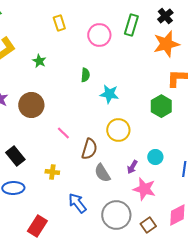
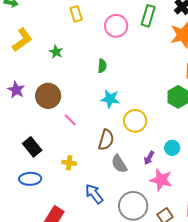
cyan star: (109, 94) -> (110, 99), moved
pink line: (63, 133) -> (70, 120), moved

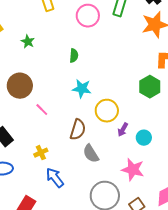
purple arrow: (149, 158) -> (123, 130), moved
yellow cross: (69, 163) -> (41, 153), turned -32
blue arrow: (94, 194) -> (55, 178), moved

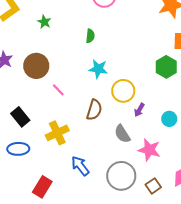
cyan circle: (144, 138) -> (169, 119), moved
yellow cross: (41, 153) -> (57, 133), size x1.6
gray semicircle: (91, 154) -> (122, 134), moved
blue arrow: (55, 178) -> (80, 166), moved

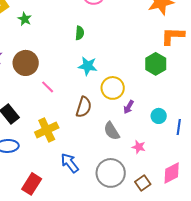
green star: (44, 22) -> (25, 19), moved
pink star: (149, 150) -> (139, 147), size x0.6

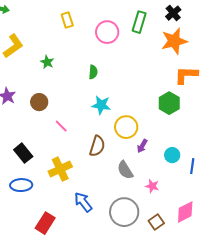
green star: (25, 19) -> (47, 62), moved
brown circle: (26, 63) -> (39, 102), size x0.7

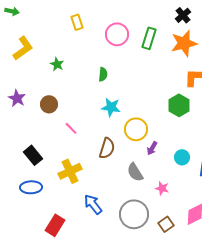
green rectangle: (139, 22) -> (149, 38), moved

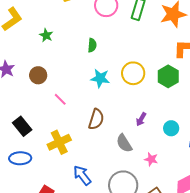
yellow circle: (136, 129) -> (133, 73), moved

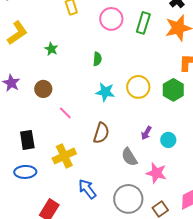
black rectangle: (22, 126) -> (27, 140), turned 30
cyan circle: (171, 128) -> (168, 140), moved
pink star: (151, 159) -> (156, 173), size x1.5

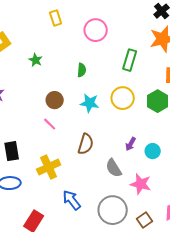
green rectangle: (143, 23) -> (130, 60), moved
brown circle: (43, 89) -> (55, 100), moved

